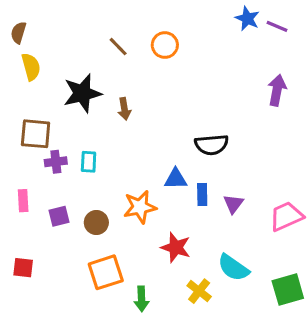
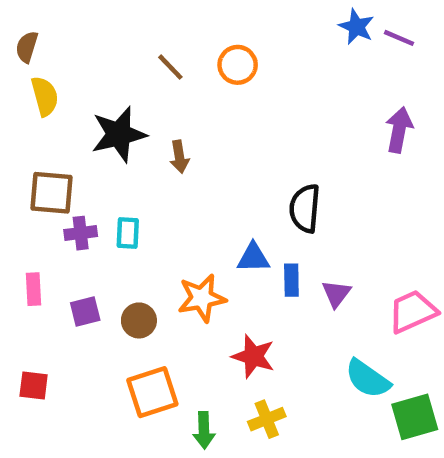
black semicircle: (212, 145) -> (305, 208), turned 100
cyan semicircle: (233, 268) -> (368, 379), moved
yellow cross: (199, 291) -> (267, 419), moved, turned 30

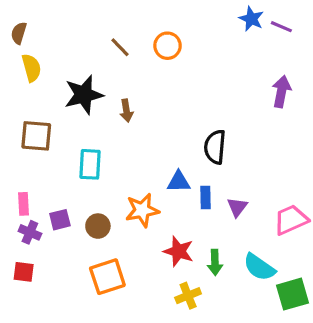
purple cross: (81, 233) -> (30, 232), moved, turned 30
cyan rectangle: (128, 233) -> (90, 164), size x1.4
green arrow: (204, 430) -> (215, 262), moved

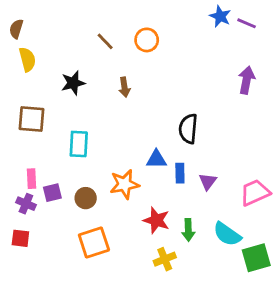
black star: (84, 95) -> (73, 83), size x0.7
brown arrow: (126, 111) -> (124, 87), moved
pink rectangle: (24, 204) -> (32, 179), moved

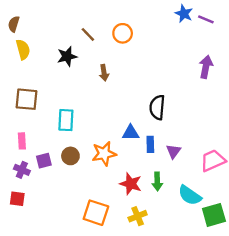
black star: (73, 83) -> (67, 56), moved
pink rectangle: (32, 179) -> (22, 141), moved
brown circle: (86, 198) -> (70, 156), moved
green arrow: (188, 230) -> (157, 181), moved
orange square: (94, 242) -> (96, 213), moved, turned 36

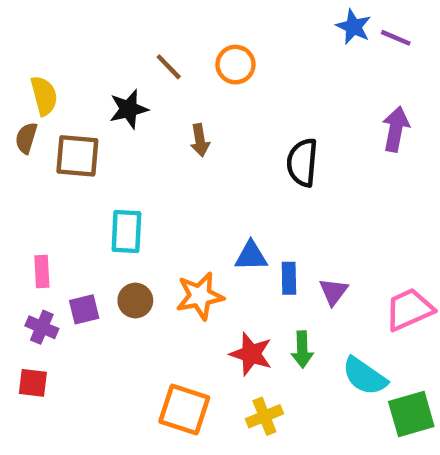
brown semicircle: (14, 24) -> (26, 138), moved
brown square: (26, 99) -> (77, 156), moved
black semicircle: (157, 107) -> (302, 162), moved

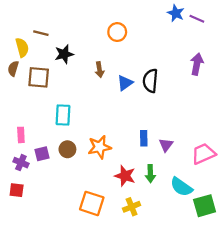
brown line: (169, 67) -> (41, 33), moved, turned -32
blue triangle: (251, 256) -> (125, 83), moved, turned -35

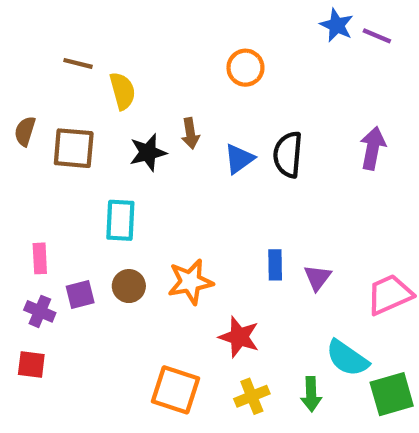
orange circle: (117, 32) -> (245, 68), moved
yellow semicircle: (22, 48) -> (122, 91), moved
black star: (64, 54) -> (148, 152), moved
purple arrow: (197, 64) -> (373, 148), moved
green arrow: (150, 174) -> (311, 394), moved

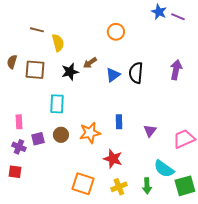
brown arrow: (190, 133) -> (90, 63), turned 64
blue rectangle: (275, 265) -> (119, 122), moved

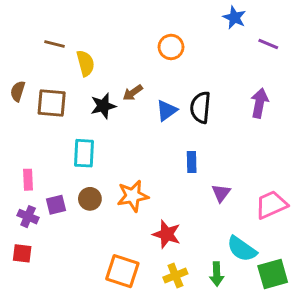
purple line: (178, 17) -> (268, 44), moved
blue rectangle: (119, 122) -> (192, 162), moved

